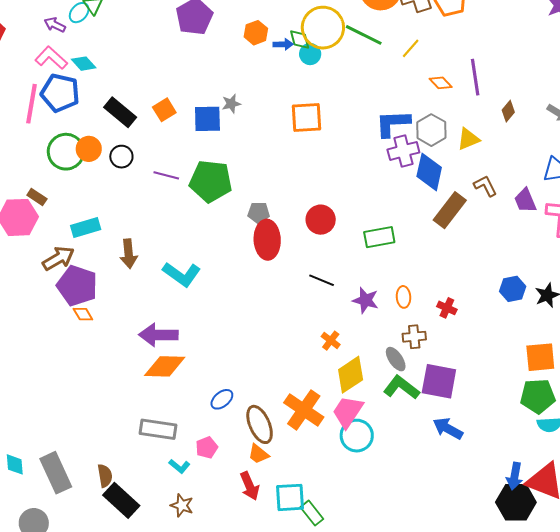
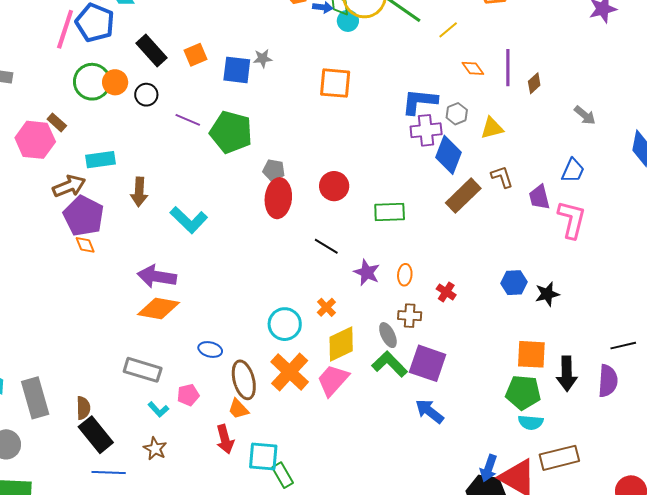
brown diamond: (508, 111) -> (534, 83), moved
gray hexagon: (431, 130) -> (457, 114), size x0.7
blue ellipse: (222, 399) -> (210, 349), turned 45
cyan circle: (357, 436) -> (285, 324), moved

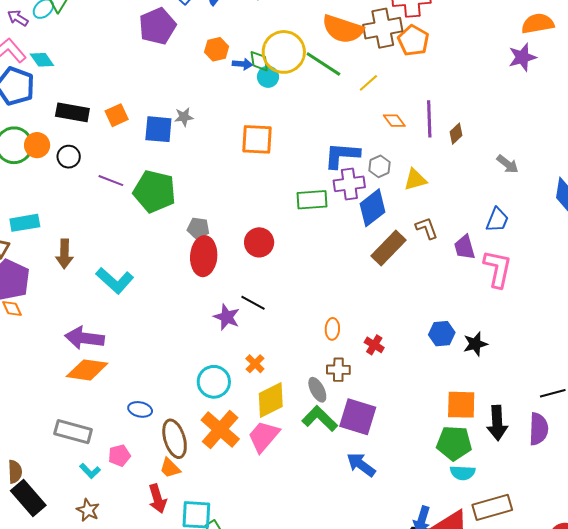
black rectangle: (151, 51) -> (72, 112), turned -36
blue diamond: (449, 155) -> (373, 208), turned 33
green rectangle: (390, 212) -> (312, 200), moved
purple star: (367, 272) -> (227, 317), moved

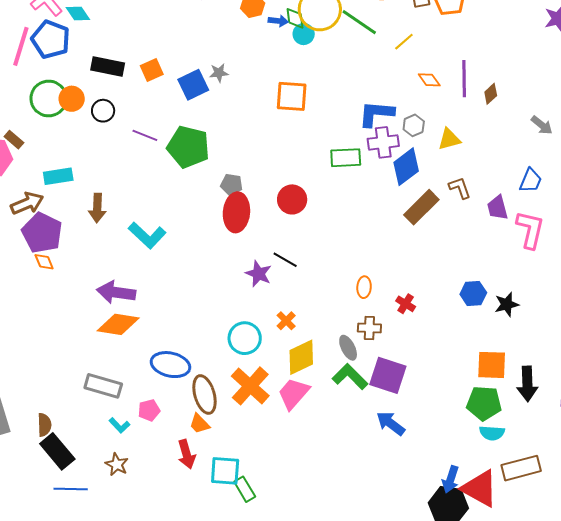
blue square: (158, 129) -> (193, 85), turned -32
blue ellipse: (140, 409) -> (170, 365), size x1.6

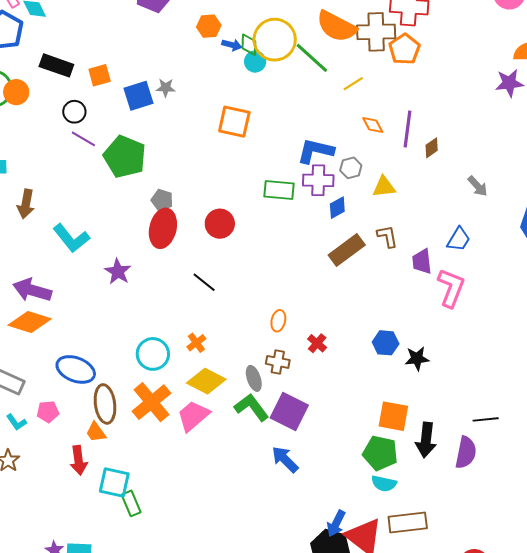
black circle: (103, 111) -> (74, 112), moved
blue diamond: (406, 167) -> (337, 208), size x0.6
purple star: (259, 274) -> (118, 272), moved
yellow diamond: (301, 357) -> (206, 381), turned 45

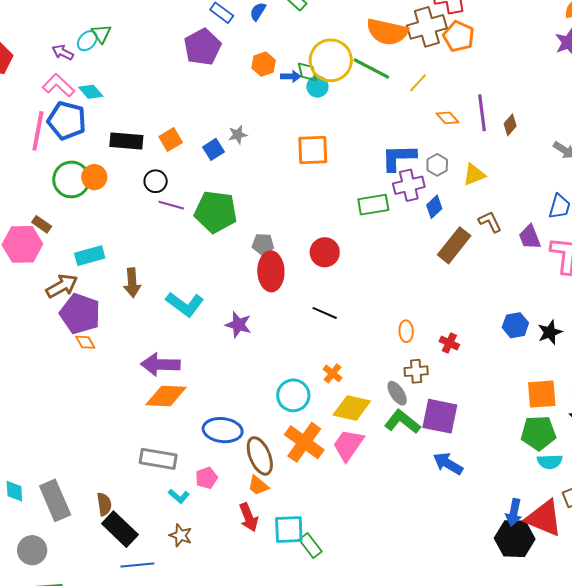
blue square: (139, 96) -> (214, 149), size x0.7

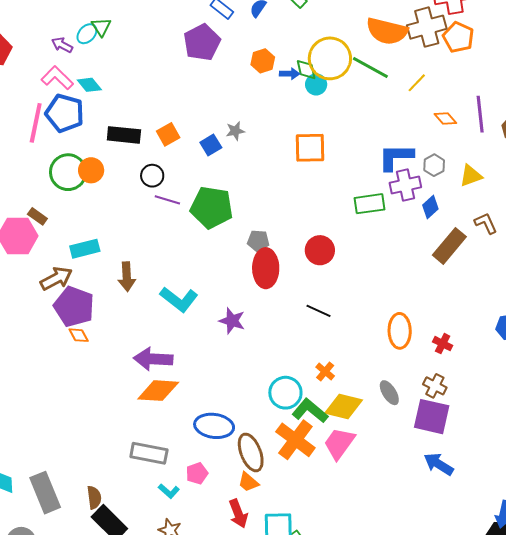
orange ellipse: (406, 331) -> (400, 331), size x1.6
brown cross: (416, 371) -> (435, 386), moved, turned 30
green L-shape: (402, 422) -> (310, 411), moved

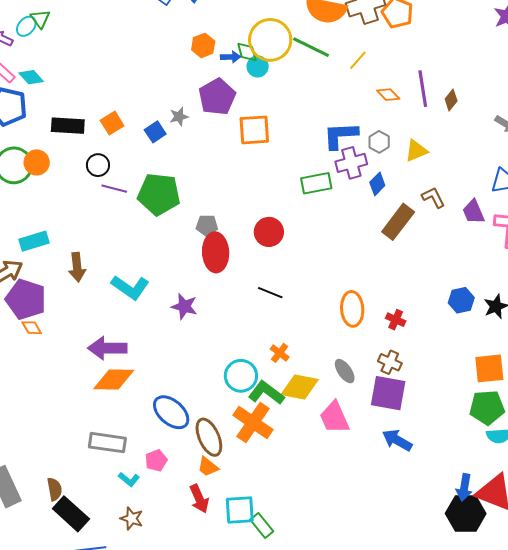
purple pentagon: (202, 42) -> (217, 97), moved
blue ellipse: (214, 426) -> (171, 412), turned 36
pink trapezoid: (339, 443) -> (334, 418), moved, turned -57

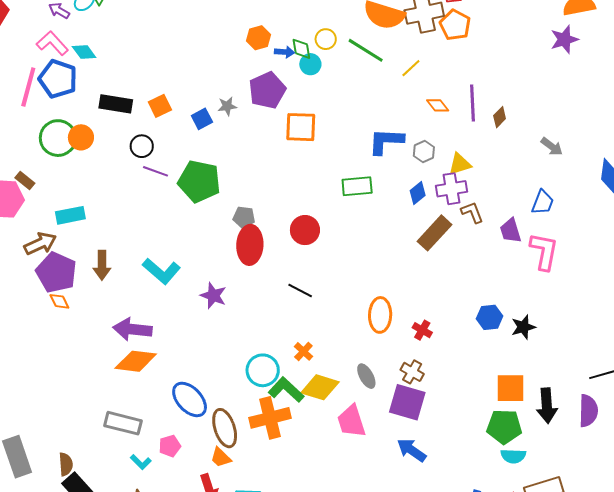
yellow circle: (270, 40) -> (326, 39), size x0.5
purple cross: (351, 163) -> (451, 189), moved
brown arrow: (77, 267) -> (102, 265), moved
orange cross: (253, 422) -> (270, 418), turned 36

